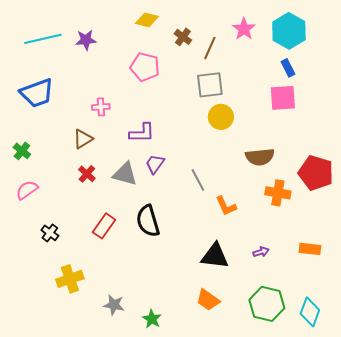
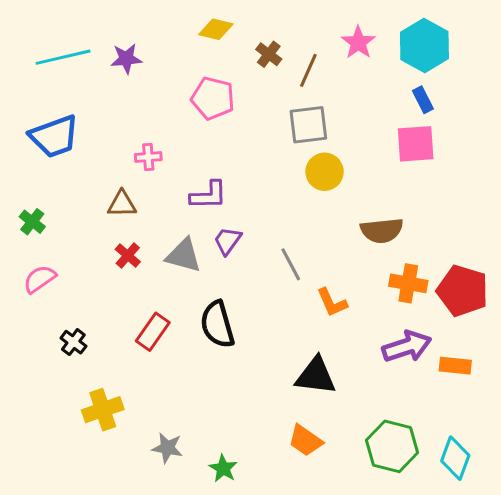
brown triangle: (83, 139) -> (122, 204), turned 30
red pentagon: (316, 173) -> (463, 291), moved
purple arrow: (261, 252) -> (407, 347), moved, size x2.0

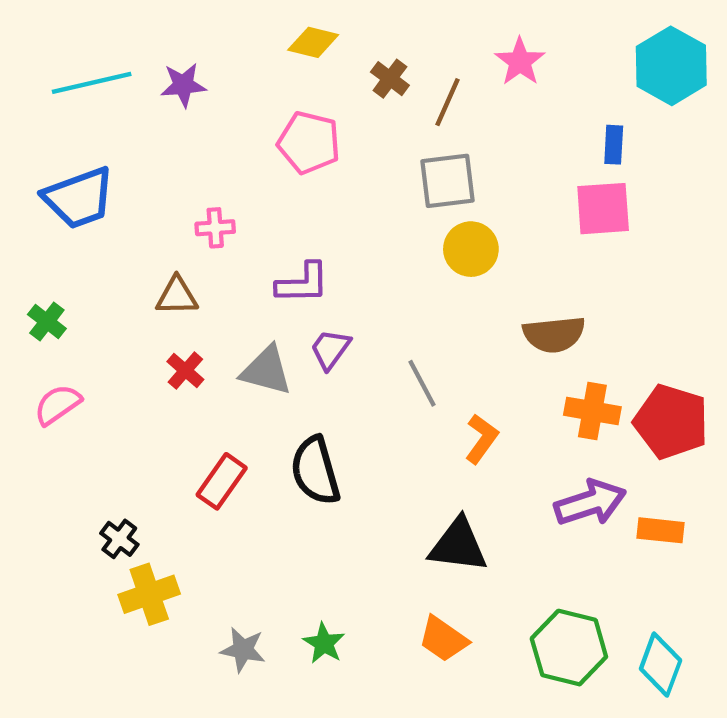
cyan hexagon: (424, 45) -> (671, 66), moved
blue rectangle: (423, 100) -> (614, 145), turned 30
orange L-shape: (332, 302) -> (482, 439), turned -120
black cross: (73, 342) -> (119, 539), moved
green star: (223, 468) -> (324, 643), moved

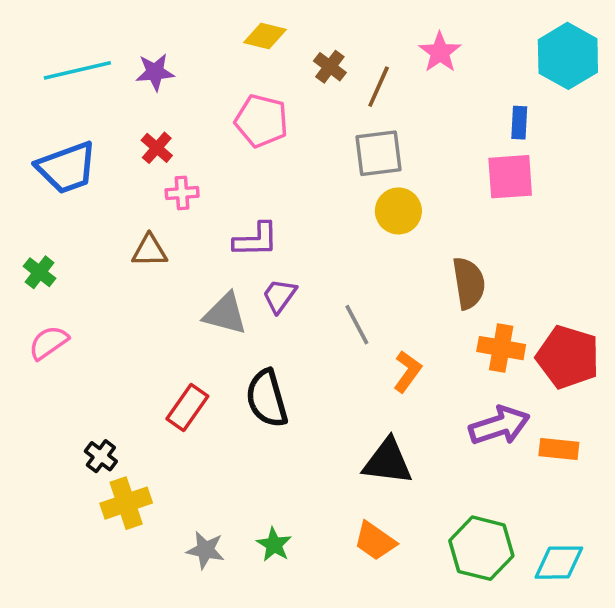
brown semicircle: (554, 334) -> (469, 283), turned -93
red cross: (185, 371) -> (157, 148), moved
cyan diamond: (661, 665) -> (559, 563), turned 69

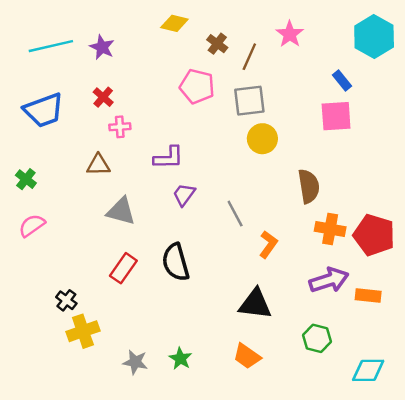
purple star: (155, 72) -> (102, 47), turned 30
pink pentagon: (261, 121) -> (197, 86), moved
blue rectangle: (519, 123) -> (342, 80), turned -42
gray triangle: (225, 314) -> (121, 211), moved
green hexagon: (481, 548) -> (317, 338), moved, size x0.7

